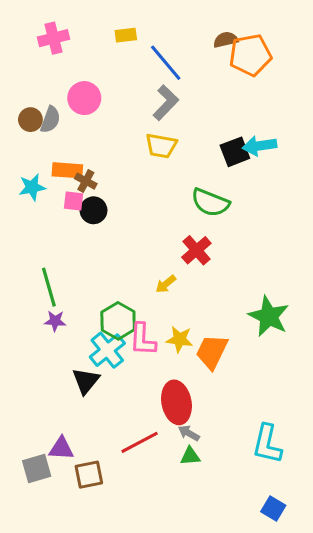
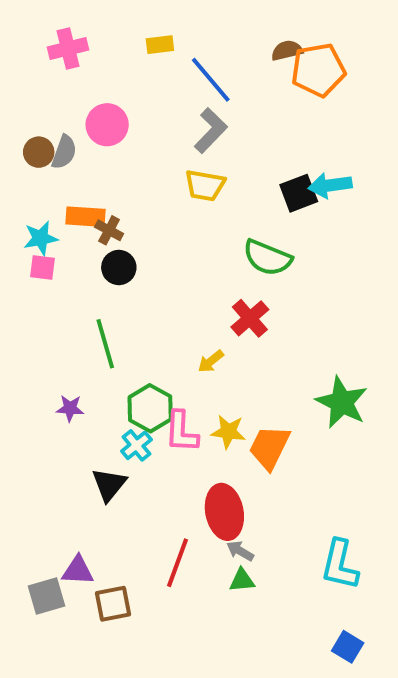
pink square: (74, 201) -> (43, 267), moved
green line: (49, 287) -> (105, 344), moved
cyan cross: (107, 350) -> (136, 445), size x0.7
red line: (140, 442) -> (177, 563), turned -42

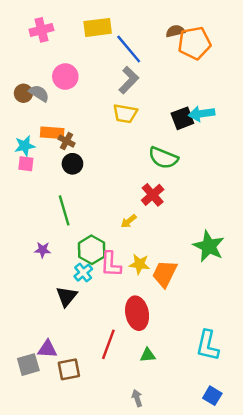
yellow rectangle: (160, 45) -> (98, 27), size x1.6
gray semicircle: (64, 152) -> (39, 93), turned -78
gray arrow: (240, 551) -> (137, 398), moved, turned 42

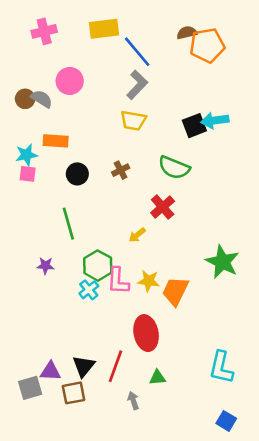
brown cross: (67, 141) -> (121, 170), moved, turned 35
black triangle: (67, 296) -> (84, 366), moved
gray arrow: (137, 398) -> (133, 401), moved

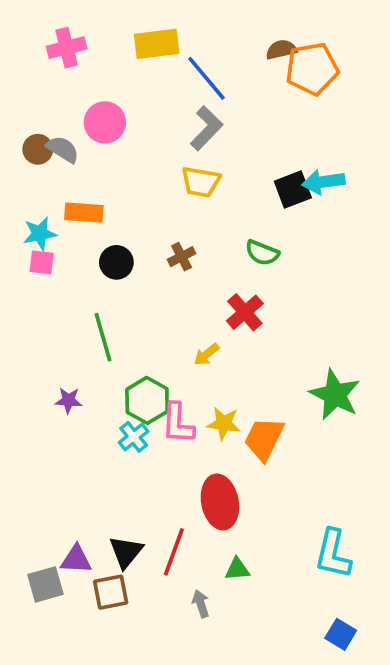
green semicircle: (174, 168) -> (262, 253), size x0.7

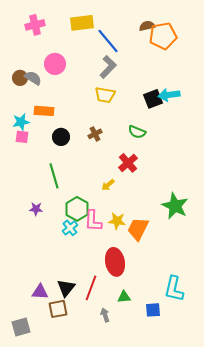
gray square: (45, 584) -> (21, 327), moved
blue square: (341, 634) -> (153, 310), moved, turned -35

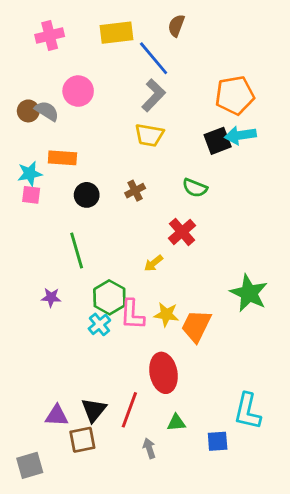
brown semicircle: (147, 26) -> (176, 26), moved, turned -56
orange pentagon: (163, 36) -> (235, 95), moved

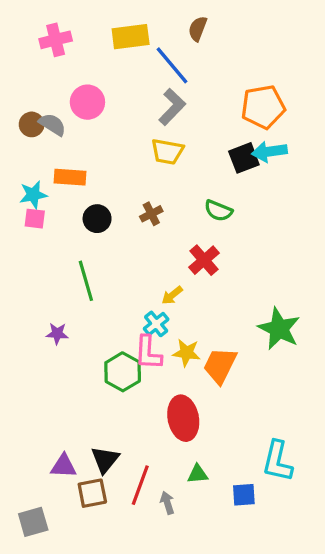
green hexagon: (109, 297) -> (123, 372), moved
cyan cross: (99, 324) -> (156, 324), moved
red line: (129, 410) -> (140, 485), moved

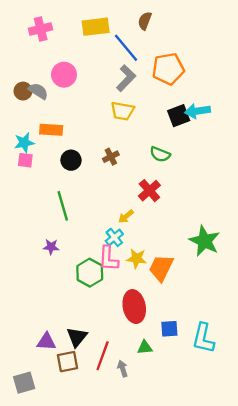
orange pentagon: (263, 107) -> (168, 69), moved
purple star: (57, 334) -> (51, 247), moved
blue square: (244, 495) -> (169, 329), moved

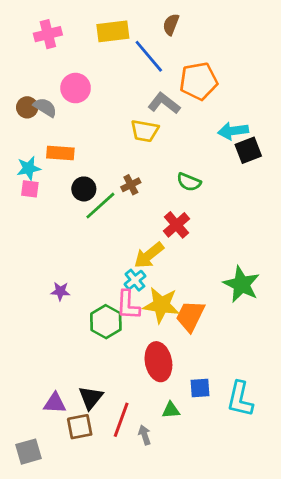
gray L-shape: (126, 78) -> (164, 103), moved, turned -96
black square: (179, 116) -> (248, 150), moved
green line: (63, 206) -> (100, 206), moved, turned 64
yellow arrow: (126, 216) -> (149, 255), size x1.6
yellow star: (137, 259) -> (161, 305), size x1.5

